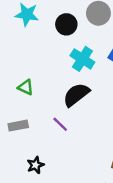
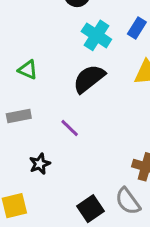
purple line: (60, 124) -> (70, 128), moved

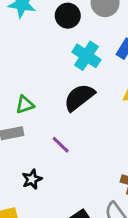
green triangle: (28, 70) -> (25, 105), moved, turned -42

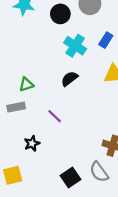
black semicircle: (79, 97) -> (69, 79), size x0.7

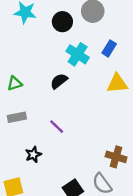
black semicircle: (69, 79) -> (59, 81), moved
green triangle: (26, 84) -> (15, 83), moved

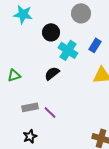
black circle: (62, 22) -> (51, 32), moved
gray rectangle: (17, 117) -> (30, 107), moved

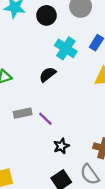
black circle: (51, 32) -> (46, 15), moved
black star: (30, 136) -> (61, 146), moved

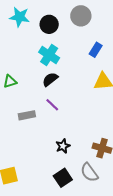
cyan cross: (66, 48) -> (49, 55), moved
purple line: (45, 119) -> (52, 105), moved

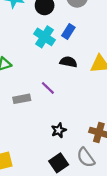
blue rectangle: (96, 50) -> (68, 31), moved
black semicircle: (50, 79) -> (68, 62), moved, turned 49

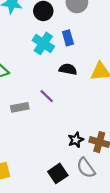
blue rectangle: (68, 31) -> (68, 38), turned -48
black star: (59, 130) -> (76, 140), moved

